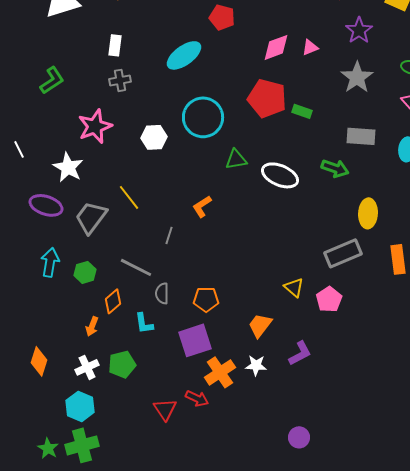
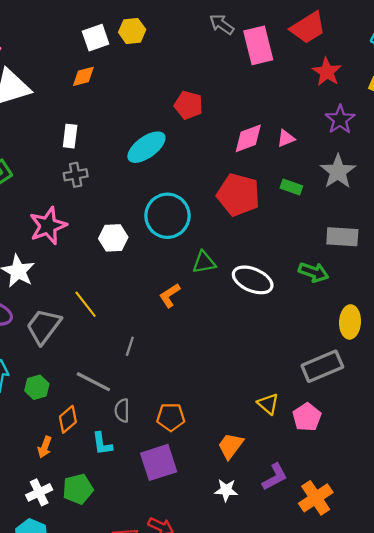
green rectangle: (302, 111) -> (291, 187), moved
orange L-shape: (202, 206) -> (170, 295), moved
orange cross: (220, 372) -> (316, 498), moved

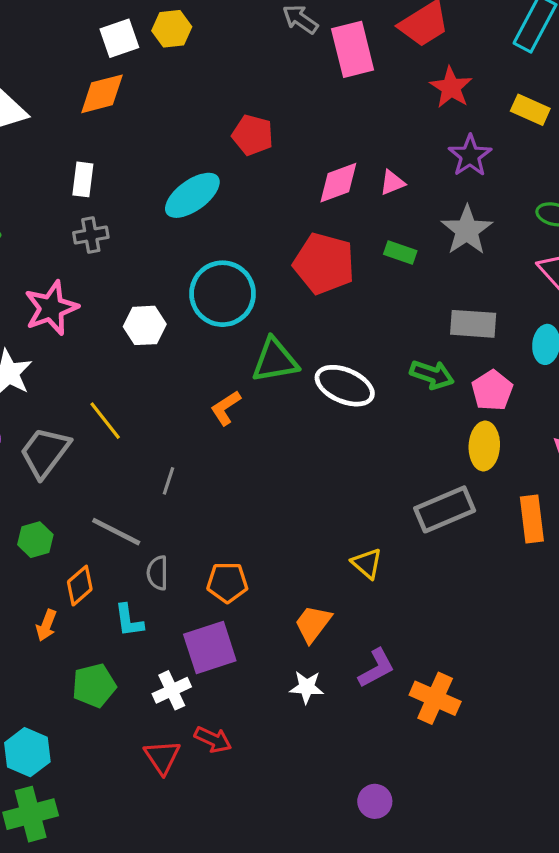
orange diamond: (83, 76) -> (102, 94), size x1.4
green triangle: (204, 262) -> (275, 360), size x1.4
pink pentagon: (307, 417) -> (492, 390), moved
white cross: (39, 492) -> (172, 690), moved
orange cross: (316, 498) -> (435, 698), turned -32

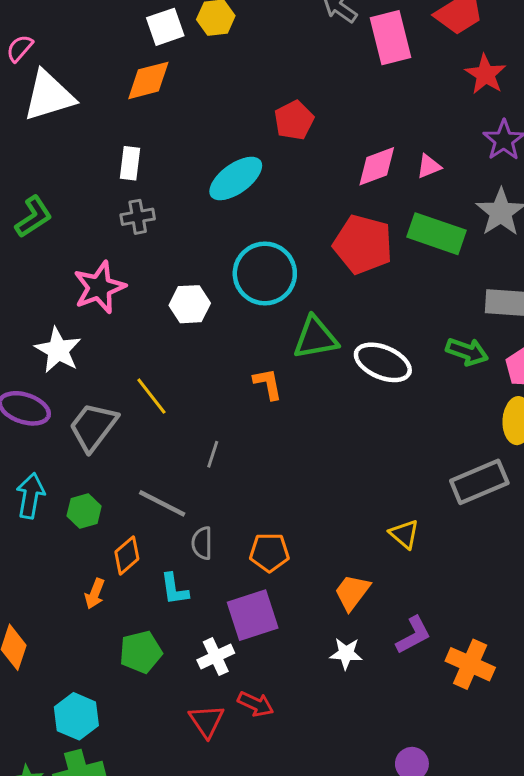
red pentagon: (253, 135) -> (294, 120), turned 30
green rectangle: (400, 252) -> (436, 234), size x1.8
orange L-shape: (226, 408) -> (268, 384), turned 112

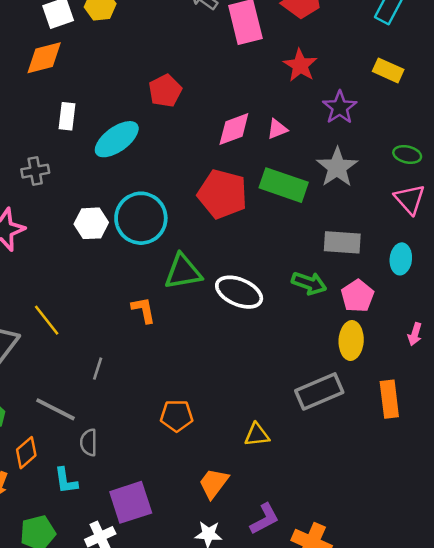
red star: (485, 74) -> (300, 65), moved
white rectangle: (130, 163) -> (67, 116), moved
white hexagon: (190, 304) -> (91, 223), moved
yellow triangle: (404, 534) -> (257, 435), turned -48
orange pentagon: (269, 552) -> (177, 416), moved

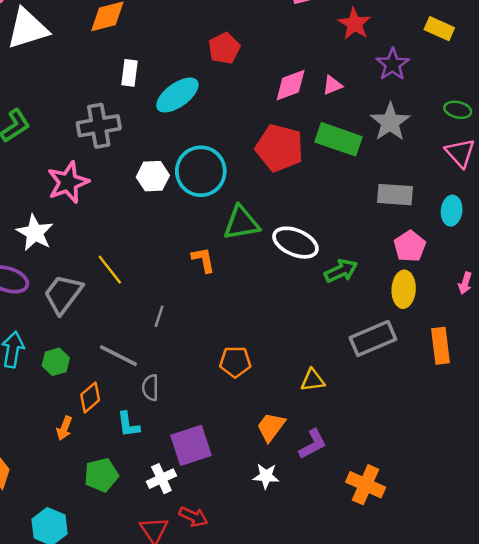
gray cross: (35, 171) -> (99, 126), size x1.6
green arrow: (309, 283) -> (341, 271), moved, turned -44
purple L-shape: (265, 519) -> (313, 444), moved

